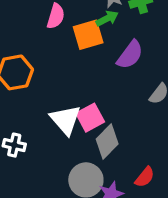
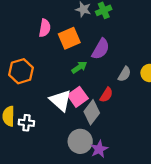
green arrow: (107, 19) -> (79, 67), moved
red semicircle: (145, 177) -> (106, 95), moved

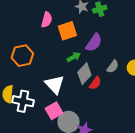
pink square: (78, 97) -> (54, 111), moved
gray diamond: (92, 112) -> (84, 74), moved
white cross: (26, 123) -> (23, 101), size x1.5

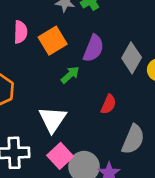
gray semicircle: (113, 67) -> (133, 139), moved, size x1.5
gray diamond: (84, 74) -> (132, 58), moved
white triangle: (55, 85) -> (53, 119), turned 30

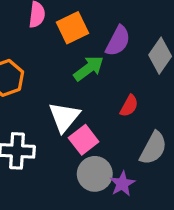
green arrow: (70, 75) -> (89, 68), size x1.4
pink square: (60, 156) -> (84, 140), moved

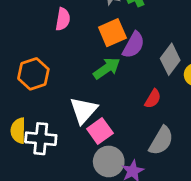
orange square: (73, 28) -> (112, 33), moved
red semicircle: (129, 106) -> (153, 99), moved

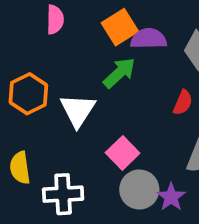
purple semicircle: (133, 45) -> (149, 39), turned -112
white triangle: (84, 110) -> (78, 110), moved
white cross: (41, 139) -> (63, 194), moved

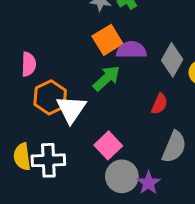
pink semicircle: (55, 20) -> (29, 64), moved
orange hexagon: (28, 94) -> (50, 97), moved
white cross: (63, 194) -> (48, 160), moved

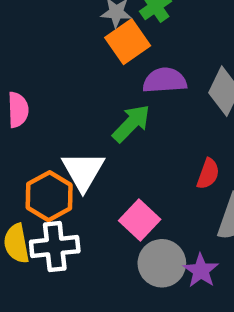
orange square: (107, 40) -> (128, 42), moved
orange hexagon: (50, 97) -> (49, 196), moved
red semicircle: (159, 104) -> (208, 174), moved

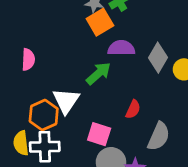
red semicircle: (208, 174) -> (133, 109), moved
pink square: (140, 220) -> (99, 134), turned -30

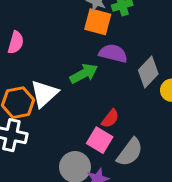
orange square: (100, 22) -> (98, 22), turned 32
pink square: (99, 134) -> (100, 140), moved

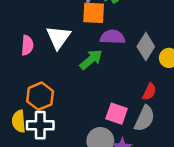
white triangle: (44, 94) -> (58, 37), moved
red semicircle: (110, 119) -> (149, 92), moved

